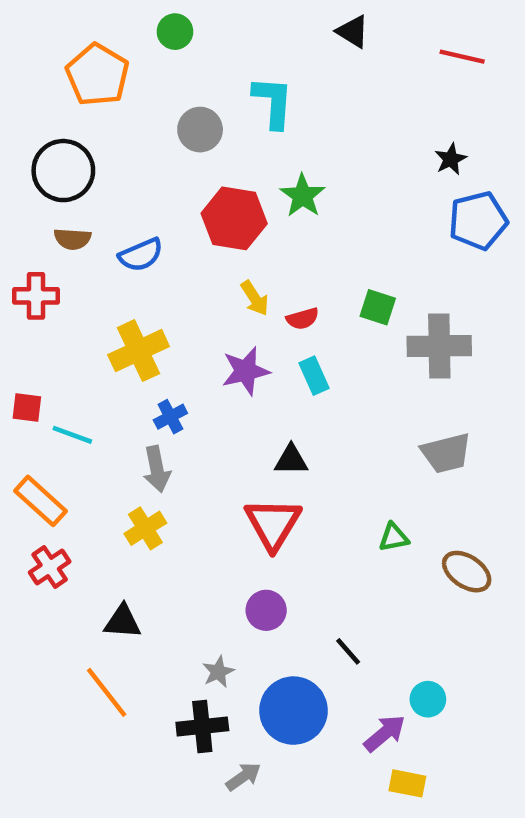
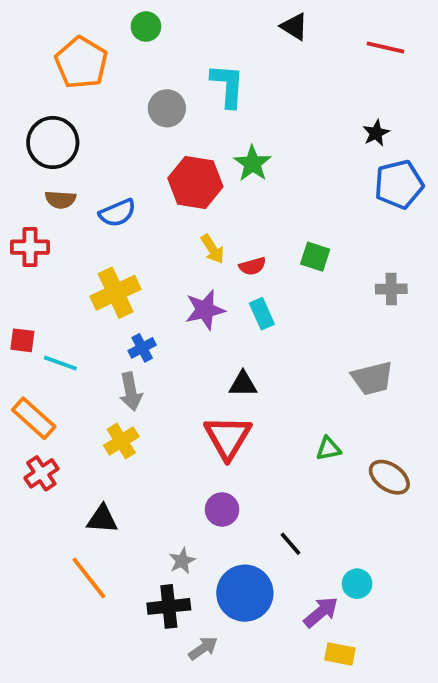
gray cross: (439, 346) -> (391, 289), moved, size x0.6

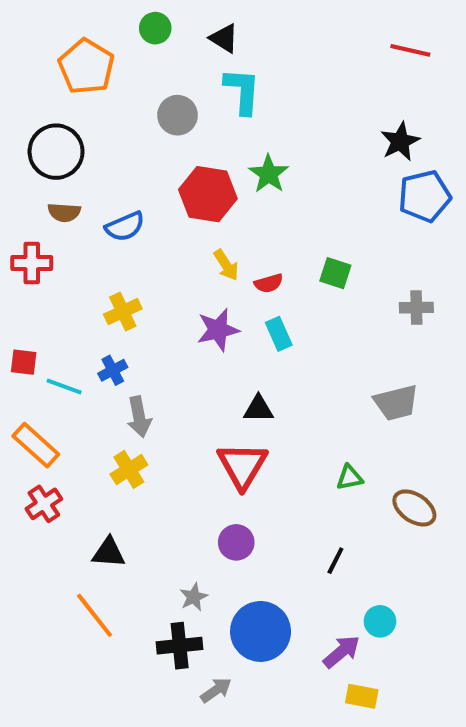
black triangle: (294, 27) -> (224, 38), moved
black star: (376, 133) -> (400, 142), size x1.4
yellow cross: (116, 293) -> (123, 312), size x0.7
blue cross: (142, 348) -> (113, 370), moved
black line: (290, 544) -> (335, 561), moved, turned 68

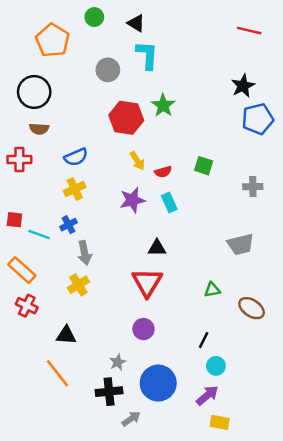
blue semicircle: (125, 227) -> (76, 157), moved
red cross: (44, 504) -> (27, 306), turned -30
cyan circle: (380, 621) -> (216, 366), moved

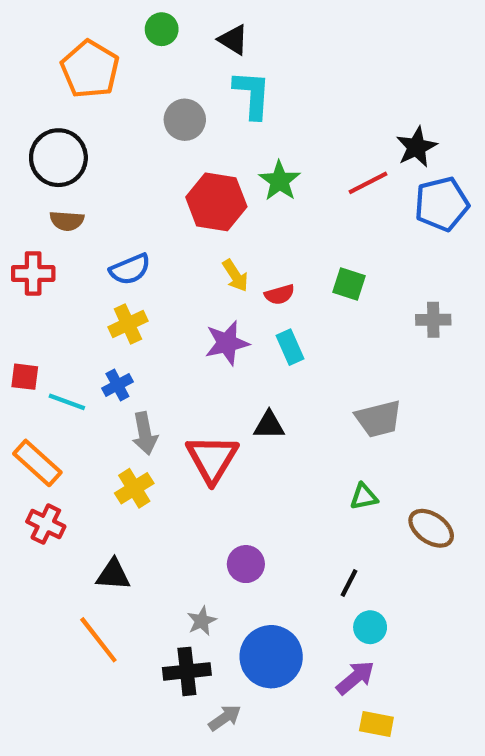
red line: (249, 31) -> (368, 183), moved, turned -40
gray trapezoid: (240, 244) -> (379, 419), moved
red triangle: (147, 282) -> (212, 459), moved

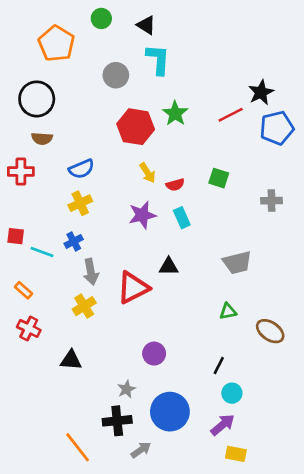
red triangle: (212, 459) -> (133, 288), turned 32
orange rectangle: (37, 463) -> (23, 290), size x0.6
orange line: (98, 640) -> (78, 447), moved

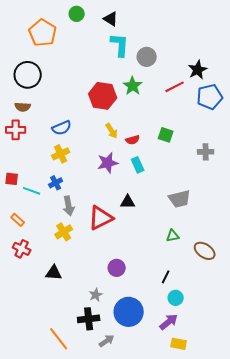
gray circle: (116, 75) -> (147, 57), moved
brown semicircle: (42, 139) -> (23, 107), moved

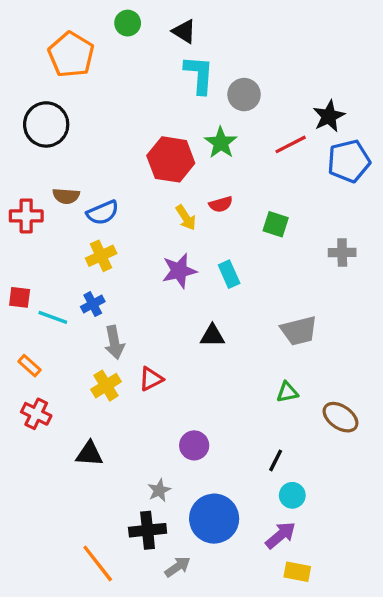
brown semicircle: (23, 107) -> (66, 196), moved
red semicircle: (133, 140) -> (221, 204), moved
red triangle: (101, 218) -> (151, 379), moved, size x0.6

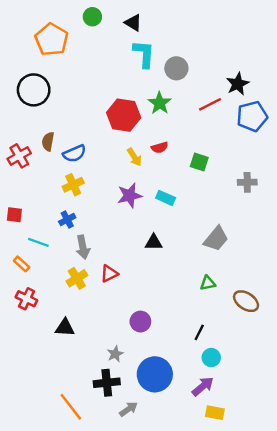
brown semicircle: (66, 196) -> (48, 142), turned 96
red cross: (26, 216) -> (19, 156), turned -30
cyan rectangle: (229, 274) -> (166, 198), turned -42
cyan line: (53, 317) -> (38, 242), moved
gray trapezoid: (299, 331) -> (216, 239), turned -36

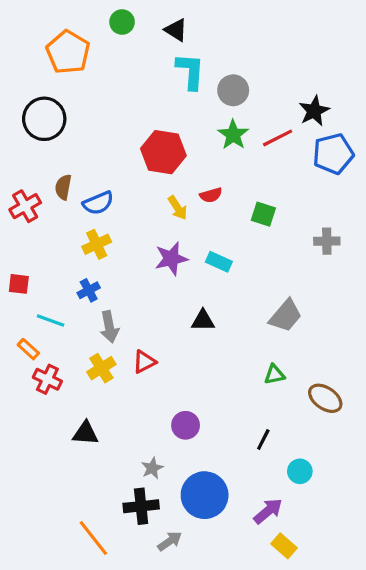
green star: (160, 103) -> (233, 135), moved
red cross: (26, 299) -> (47, 379), moved
cyan circle: (211, 358) -> (300, 471), moved
yellow rectangle: (215, 413) -> (284, 546), turned 30

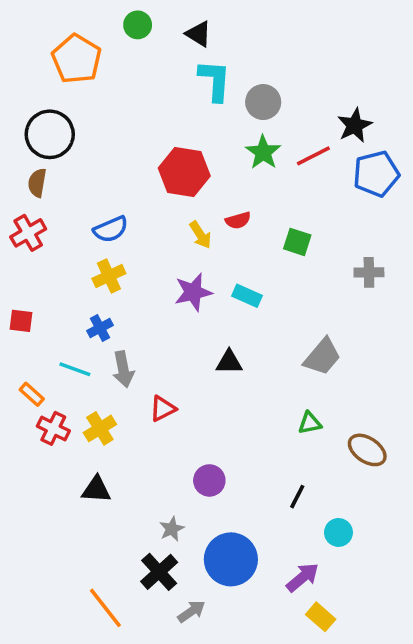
brown semicircle: (63, 187) -> (37, 183), moved
cyan line: (51, 320) -> (75, 369), moved
yellow cross: (101, 368) -> (100, 428), moved
black cross: (141, 506) -> (159, 572), turned -36

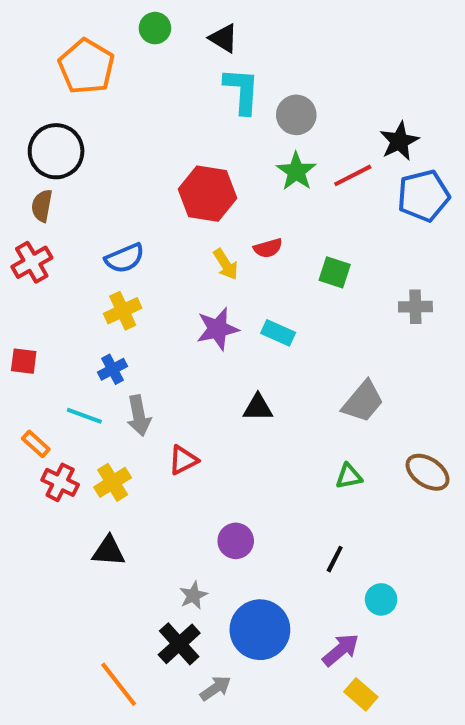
brown ellipse: (367, 450) -> (428, 472), moved

